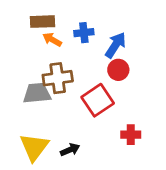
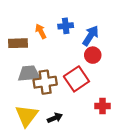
brown rectangle: (43, 22) -> (18, 43), moved
orange arrow: (52, 40) -> (41, 31), turned 32
brown cross: (58, 78) -> (45, 82), moved

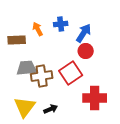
red cross: (102, 106) -> (95, 98), size x1.6

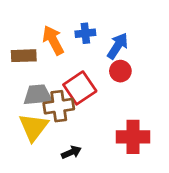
orange arrow: (38, 29) -> (53, 40), size x1.5
red square: (71, 73) -> (80, 88), moved
yellow triangle: (25, 107) -> (34, 127), moved

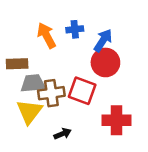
brown rectangle: (24, 56) -> (17, 64), moved
red circle: (120, 71) -> (105, 62), size x1.5
red square: (80, 88) -> (82, 91), moved, turned -36

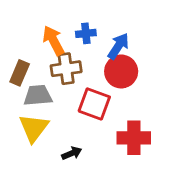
brown rectangle: (17, 64) -> (20, 73), turned -65
brown cross: (51, 93) -> (66, 69), moved

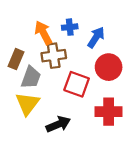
red circle: (121, 71) -> (109, 67), moved
gray trapezoid: (38, 95) -> (31, 77), turned 115
black arrow: (72, 153) -> (58, 124), size x1.5

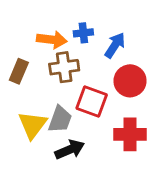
orange arrow: (43, 33) -> (52, 40), turned 125
gray trapezoid: (31, 77) -> (60, 119), moved

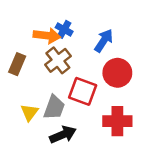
blue cross: (83, 33) -> (64, 29), moved, turned 35
brown cross: (64, 67) -> (58, 60), turned -30
yellow triangle: (33, 125) -> (29, 112), size x0.7

